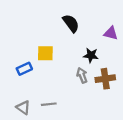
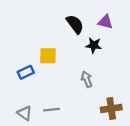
purple triangle: (111, 33) -> (105, 22), moved
black star: (91, 55) -> (94, 45), moved
brown cross: (105, 79) -> (111, 109), moved

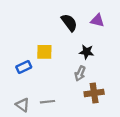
black star: (94, 45) -> (87, 52), moved
gray arrow: (87, 79) -> (80, 74), turned -136
brown cross: (111, 109) -> (94, 93), moved

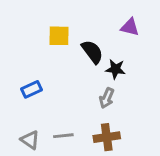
black semicircle: (69, 23) -> (92, 52), moved
yellow square: (44, 52) -> (59, 36), moved
brown cross: (94, 93) -> (107, 137), moved

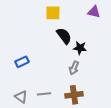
purple triangle: (130, 27) -> (94, 12), moved
yellow square: (59, 36) -> (53, 13), moved

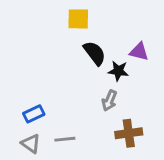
purple triangle: (94, 12) -> (139, 52), moved
blue rectangle: (22, 62) -> (34, 114), moved
brown cross: (74, 95) -> (129, 133), moved

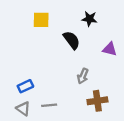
yellow square: (78, 19) -> (41, 20), moved
purple triangle: (139, 52) -> (110, 49), moved
black star: (118, 71) -> (90, 19), moved

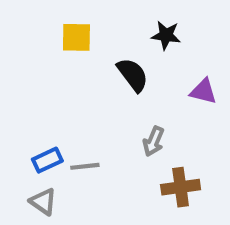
gray line: (49, 105) -> (85, 166), moved

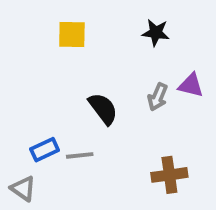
black semicircle: (133, 75) -> (103, 109), moved
gray arrow: (153, 141) -> (158, 97), moved
gray triangle: (43, 202) -> (23, 189), moved

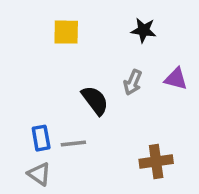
gray arrow: (158, 97) -> (133, 82), moved
blue rectangle: (45, 150) -> (41, 138), turned -75
gray triangle: (23, 189) -> (39, 174), moved

